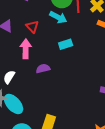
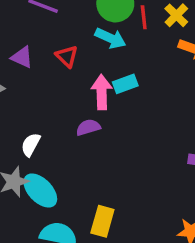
pink arrow: (26, 49) -> (102, 92), moved

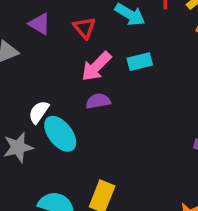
pink arrow: (102, 92) -> (96, 66), moved, turned -140
cyan ellipse: (40, 191) -> (60, 134), moved

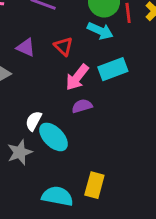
cyan rectangle: (140, 62) -> (113, 69), size x1.4

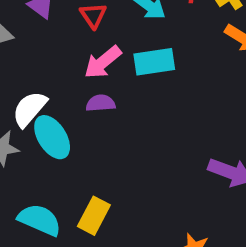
white semicircle: (34, 121) -> (30, 109), size x1.4

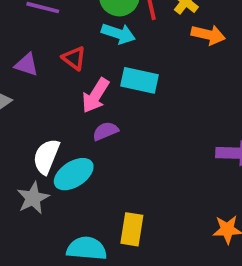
cyan rectangle: (154, 62) -> (140, 80), turned 39
cyan ellipse: (52, 137) -> (74, 174), turned -72

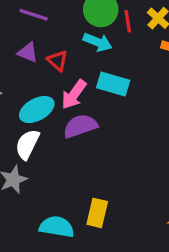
purple triangle: (27, 65) -> (28, 52), moved
purple semicircle: (105, 131) -> (80, 126), size x1.5
cyan ellipse: (74, 174) -> (37, 110), moved

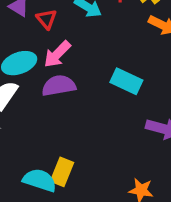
cyan rectangle: (113, 84) -> (126, 81), moved
cyan semicircle: (57, 227) -> (40, 180), moved

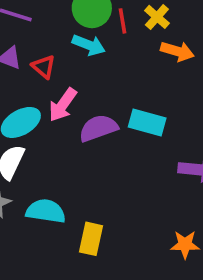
purple semicircle: (59, 86) -> (98, 128), moved
cyan semicircle: (40, 180) -> (46, 211), moved

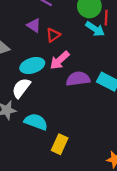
cyan arrow: (89, 45) -> (95, 29), moved
red triangle: (44, 67) -> (53, 35), turned 32

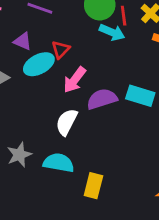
purple triangle: (34, 25) -> (23, 41), moved
cyan ellipse: (32, 66) -> (39, 64), moved
white semicircle: (21, 88) -> (67, 122), moved

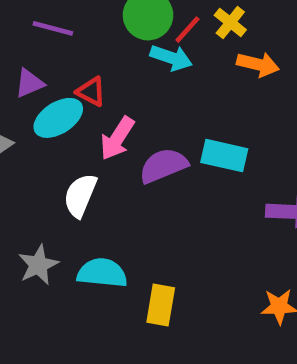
red line: (124, 16) -> (187, 30), turned 54
purple triangle: (23, 41) -> (29, 83), turned -42
red triangle: (61, 50) -> (91, 92), turned -42
white semicircle: (67, 122) -> (80, 195), moved

